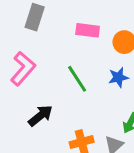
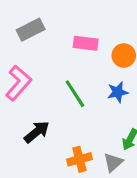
gray rectangle: (35, 17) -> (31, 30), turned 45

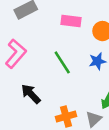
black arrow: (37, 132) -> (31, 94), turned -95

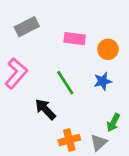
black arrow: (31, 94) -> (45, 109), moved

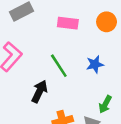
orange circle: (108, 49) -> (107, 22), moved
black arrow: (45, 109) -> (39, 91), turned 70

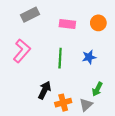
green line: (59, 66) -> (60, 58), turned 36
black arrow: (39, 91) -> (45, 90), moved

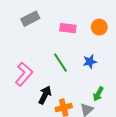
pink L-shape: (22, 51) -> (24, 74), moved
green line: (60, 58) -> (61, 63), turned -36

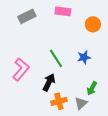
pink rectangle: (68, 28) -> (63, 11), moved
black arrow: (45, 95) -> (49, 82), moved

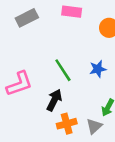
pink L-shape: (21, 69) -> (19, 84), turned 30

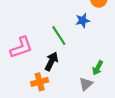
blue star: (98, 69) -> (83, 21), moved
orange cross: (67, 124) -> (40, 82), moved

